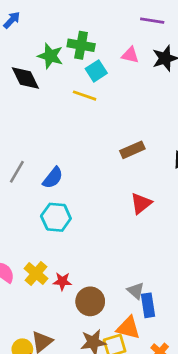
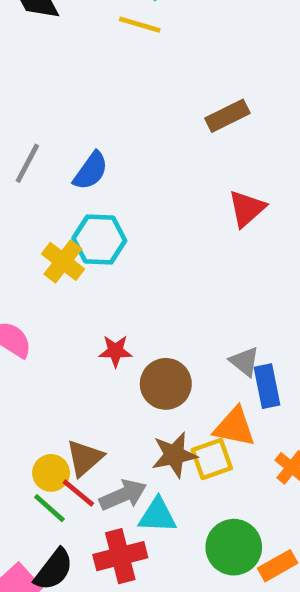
yellow cross: (36, 273) -> (63, 261), moved

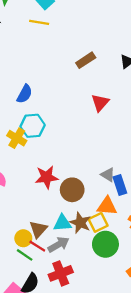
red star: (115, 351) -> (47, 177), size x1.5
brown star: (174, 455) -> (80, 223), turned -30
cyan triangle: (157, 515) -> (62, 223), moved
green circle: (234, 547) -> (105, 244), moved

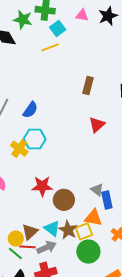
yellow line: (39, 22) -> (50, 47), turned -36
brown rectangle: (86, 60) -> (88, 85), turned -48
cyan triangle: (62, 223) -> (52, 228), turned 36
red line: (37, 246) -> (28, 247), turned -35

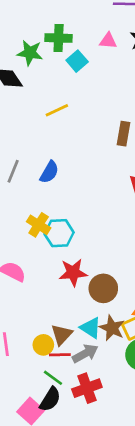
yellow line: (50, 47) -> (57, 110), moved
cyan hexagon: (35, 139) -> (59, 233), moved
green line: (15, 253) -> (53, 378), moved

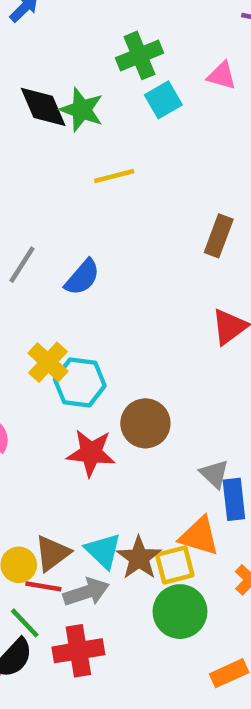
green cross: (59, 38) -> (139, 55), turned -35
green star: (30, 53) -> (82, 110), moved
brown circle: (103, 288) -> (145, 423), moved

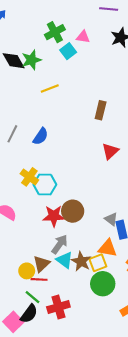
pink triangle: (222, 76) -> (83, 37), moved
green star: (82, 110) -> (31, 60), turned -30
brown circle: (145, 423) -> (73, 211), moved
gray arrow: (86, 592) -> (60, 244), moved, turned -30

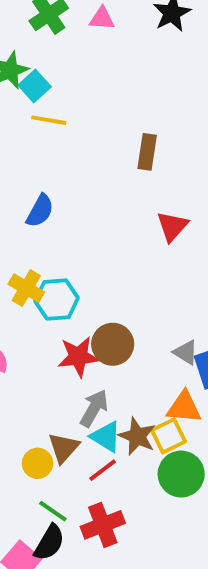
cyan square: (68, 51) -> (35, 86), moved
yellow line: (50, 88) -> (49, 120), turned 36
red line: (39, 279) -> (103, 470), moved, turned -35

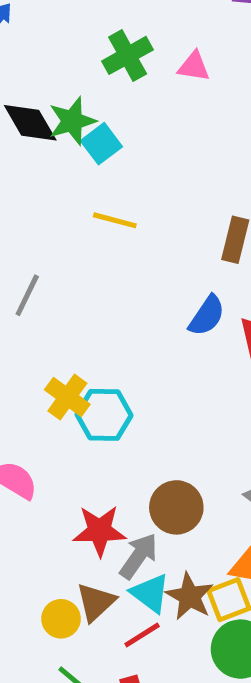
yellow line: (49, 120) -> (115, 220), moved
blue semicircle: (40, 211) -> (207, 316), moved
brown circle: (113, 344) -> (176, 507), moved
red star: (78, 357) -> (100, 531), moved

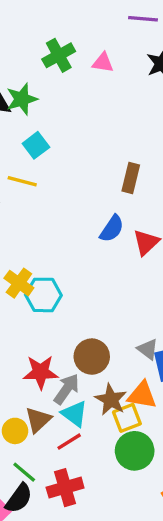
cyan square: (101, 144) -> (36, 145), moved
yellow line: (115, 220) -> (22, 181), moved
brown star: (190, 596) -> (111, 400), moved

